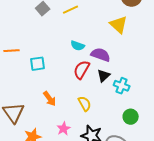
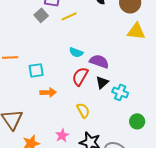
yellow triangle: (119, 25) -> (136, 31), moved, turned -36
orange arrow: (50, 99) -> (48, 92), moved, turned -56
green circle: (131, 117) -> (137, 121), moved

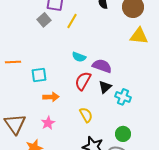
yellow line: (69, 16) -> (72, 21), turned -35
green circle: (137, 121) -> (123, 134), moved
pink star: (62, 135) -> (48, 123), moved

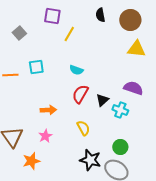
gray square: (44, 20) -> (19, 33), moved
purple semicircle: (102, 66) -> (133, 88), moved
cyan square: (39, 75) -> (36, 67), moved

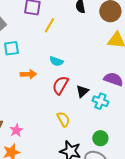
cyan square: (36, 67) -> (11, 48), moved
orange arrow: (48, 110) -> (28, 74), moved
pink star: (45, 136) -> (16, 130), moved

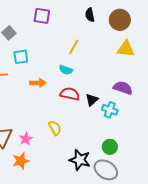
yellow line: (49, 25) -> (74, 47), moved
red semicircle: (60, 85) -> (70, 94), turned 72
yellow semicircle: (63, 119) -> (55, 128), moved

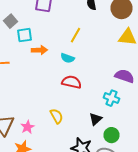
cyan square: (21, 57) -> (24, 35), moved
orange arrow: (38, 83) -> (40, 50), moved
black triangle: (92, 100) -> (96, 119), moved

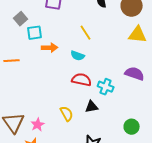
yellow line: (76, 35) -> (86, 33), turned -63
cyan cross: (112, 98) -> (106, 87), moved
black triangle: (96, 119) -> (92, 107), moved, turned 32
green circle: (112, 135) -> (132, 127), moved

